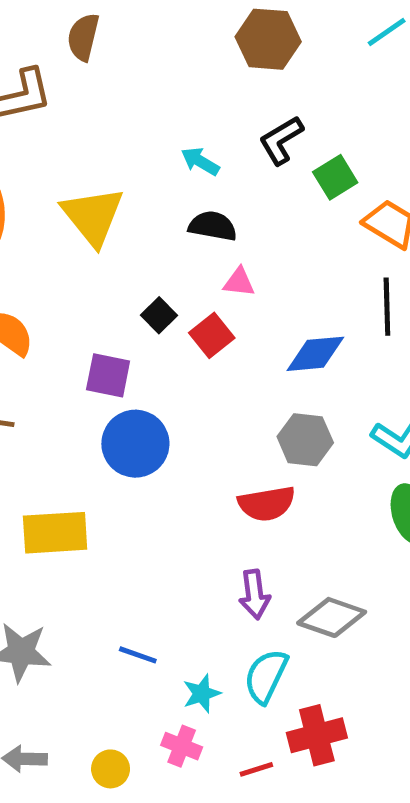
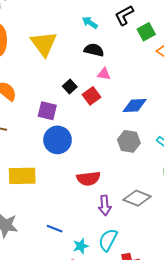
red semicircle: (267, 504) -> (88, 179), moved
gray diamond: (332, 617) -> (137, 198), moved

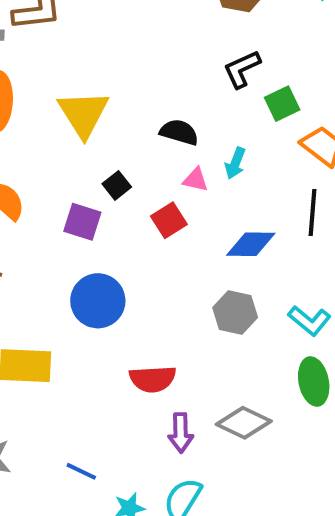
cyan arrow: (90, 23) -> (235, 163), moved, turned -105
black square: (70, 86) -> (117, 185), moved
purple square: (47, 111) -> (82, 222), moved

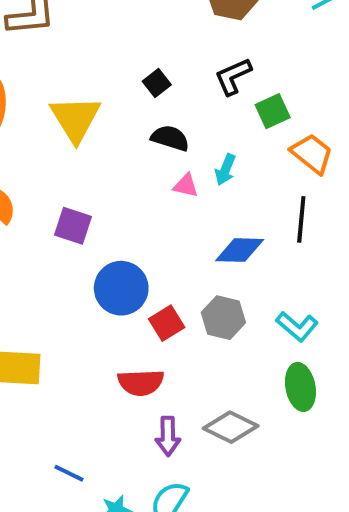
black square: (117, 185) -> (157, 83), moved
red square: (169, 220) -> (167, 323), moved
blue circle: (98, 301) -> (121, 288), moved

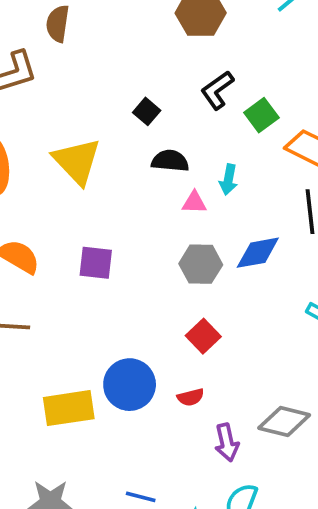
blue circle: (121, 288) -> (130, 385), moved
gray hexagon: (223, 318) -> (201, 264), moved
red semicircle: (141, 383) -> (191, 397), size x0.6

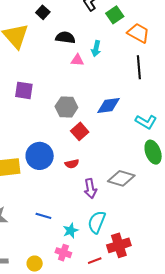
black square: (147, 111) -> (43, 12), moved
blue diamond: (258, 253) -> (109, 105), moved
gray hexagon: (201, 264) -> (66, 107), moved

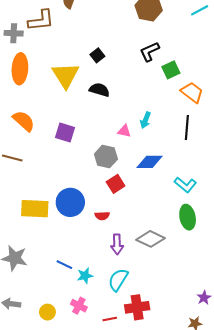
black semicircle: (65, 38) -> (99, 90), moved
cyan arrow: (96, 49) -> (145, 120), moved
pink triangle: (77, 60) -> (124, 131), moved
cyan star: (71, 231) -> (85, 276), moved

